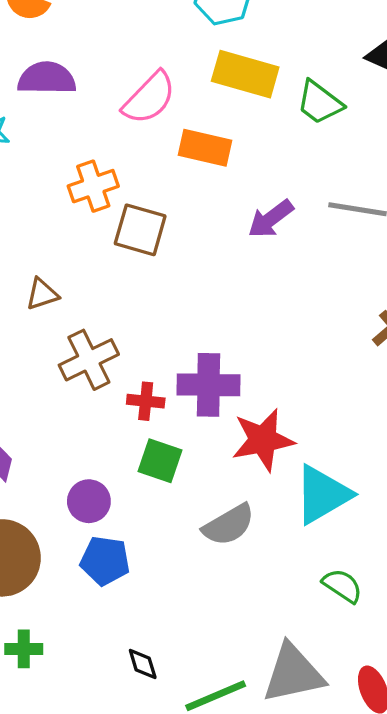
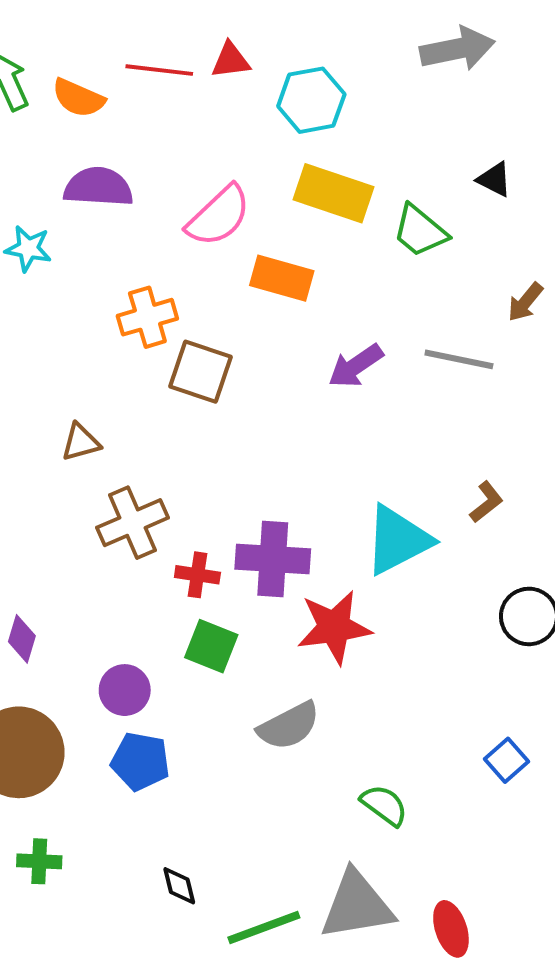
cyan triangle: (322, 495) -> (398, 540), moved
green semicircle: (342, 586) -> (384, 805), moved

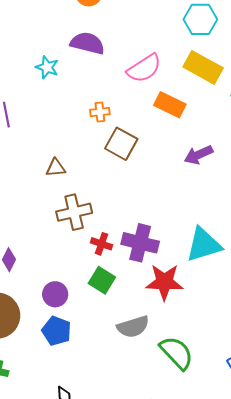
orange cross: (147, 317) -> (100, 112), size x0.7
green semicircle: (384, 805) -> (177, 353), moved, size x1.5

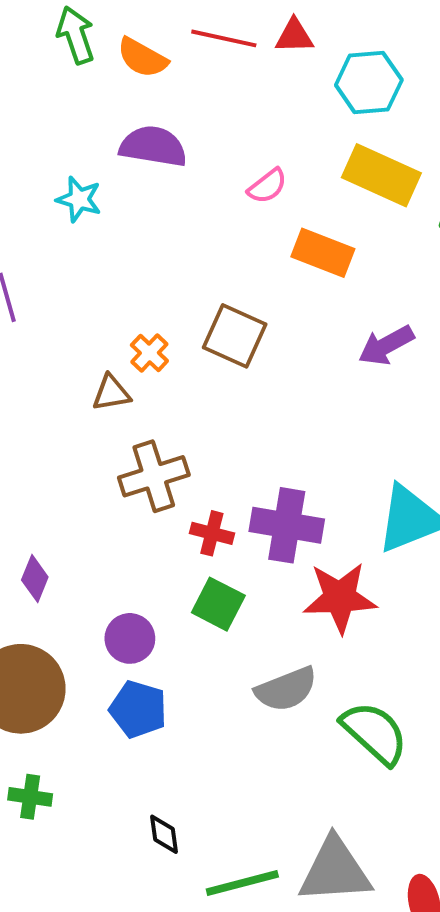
pink semicircle: (144, 68) -> (267, 186), size x0.6
orange cross: (100, 112) -> (149, 353), moved, turned -36

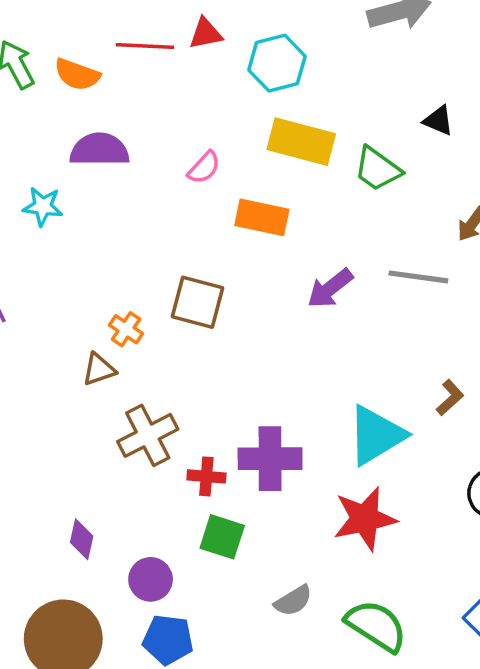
purple diamond: (35, 579) -> (82, 539), moved
red star: (340, 598) -> (365, 519), moved
gray semicircle: (286, 689) -> (293, 601), size x0.7

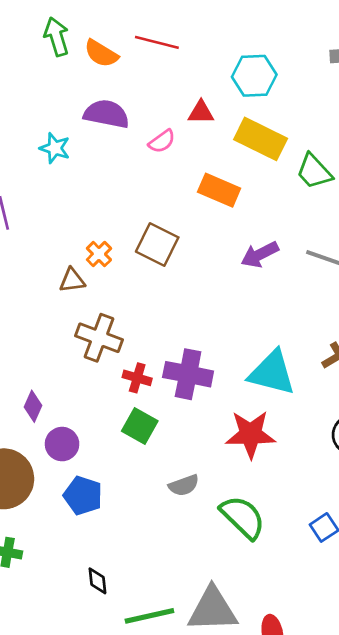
red triangle: (206, 34) -> (201, 112), moved
pink semicircle: (204, 168) -> (162, 141), moved
brown cross: (148, 435) -> (99, 338), turned 36
cyan triangle: (376, 435) -> (272, 373), turned 34
purple circle: (151, 579) -> (62, 444), moved

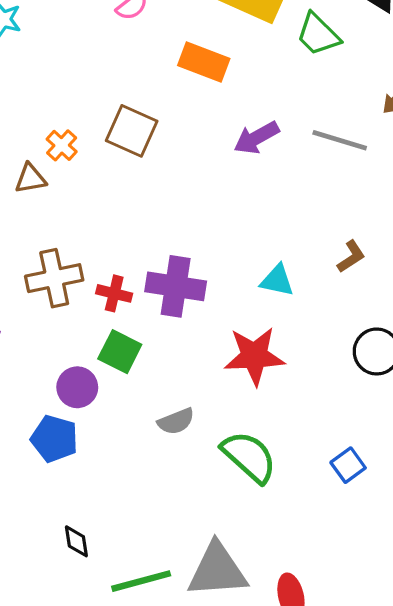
brown cross: (99, 338) -> (54, 278), moved, turned -30
cyan triangle: (272, 373) -> (277, 280), size x0.6
purple circle: (62, 444) -> (77, 387), moved

